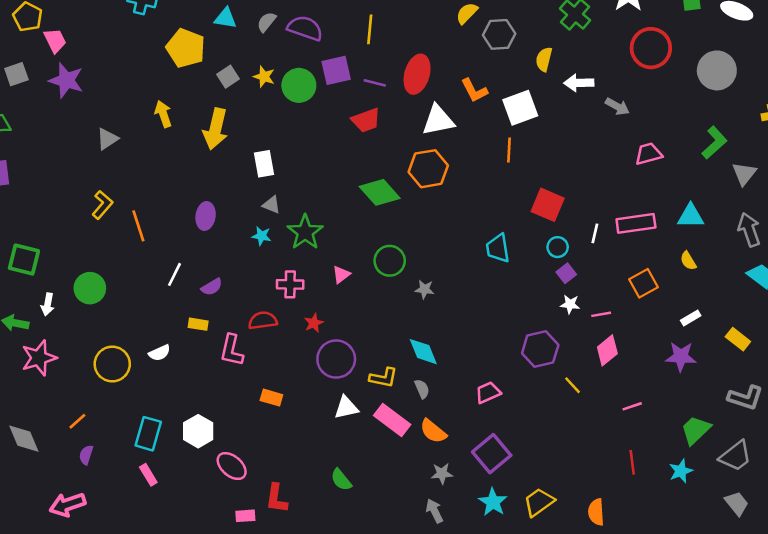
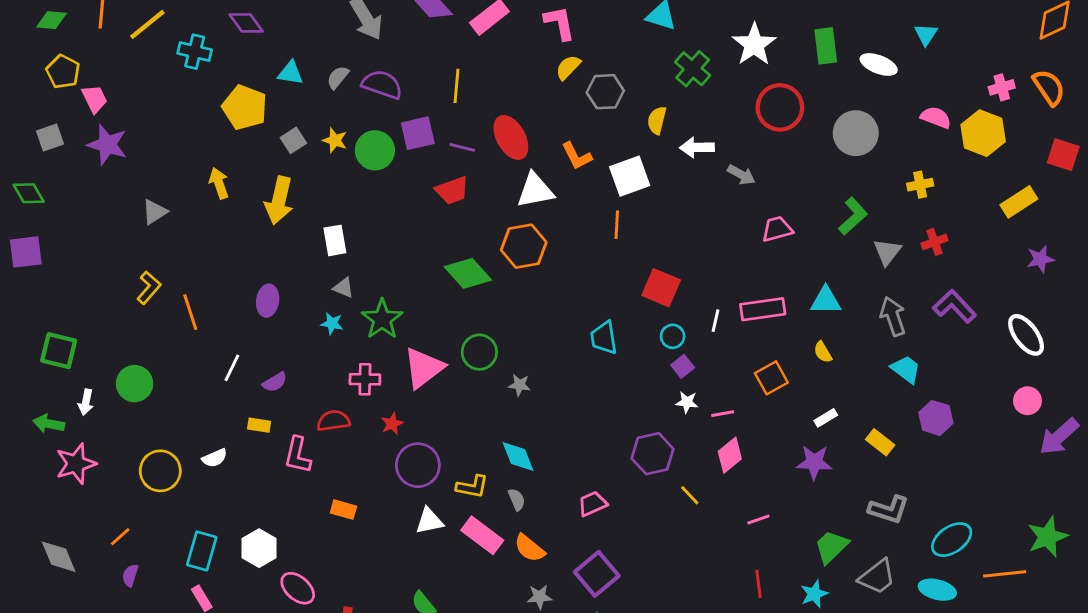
red ellipse: (417, 74) -> (511, 137), turned -45
pink triangle: (341, 274) -> (424, 368), size x2.0

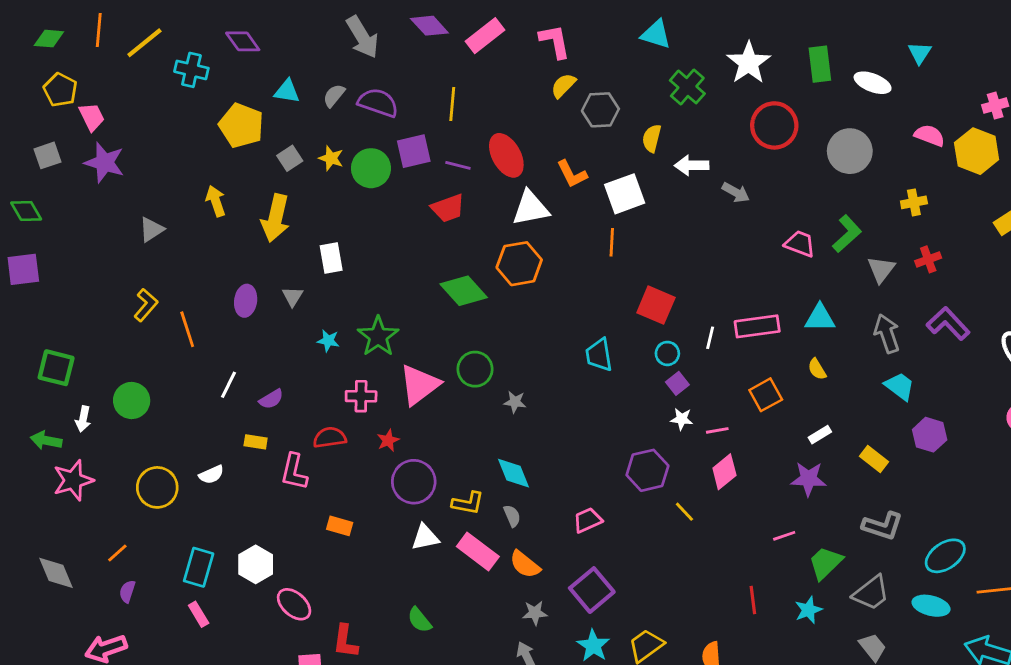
pink trapezoid: (777, 229) -> (800, 244), moved, turned 36
gray triangle: (343, 288) -> (293, 296), moved, turned 40
purple ellipse: (268, 301) -> (246, 301), moved
pink line: (758, 520) -> (784, 536), moved

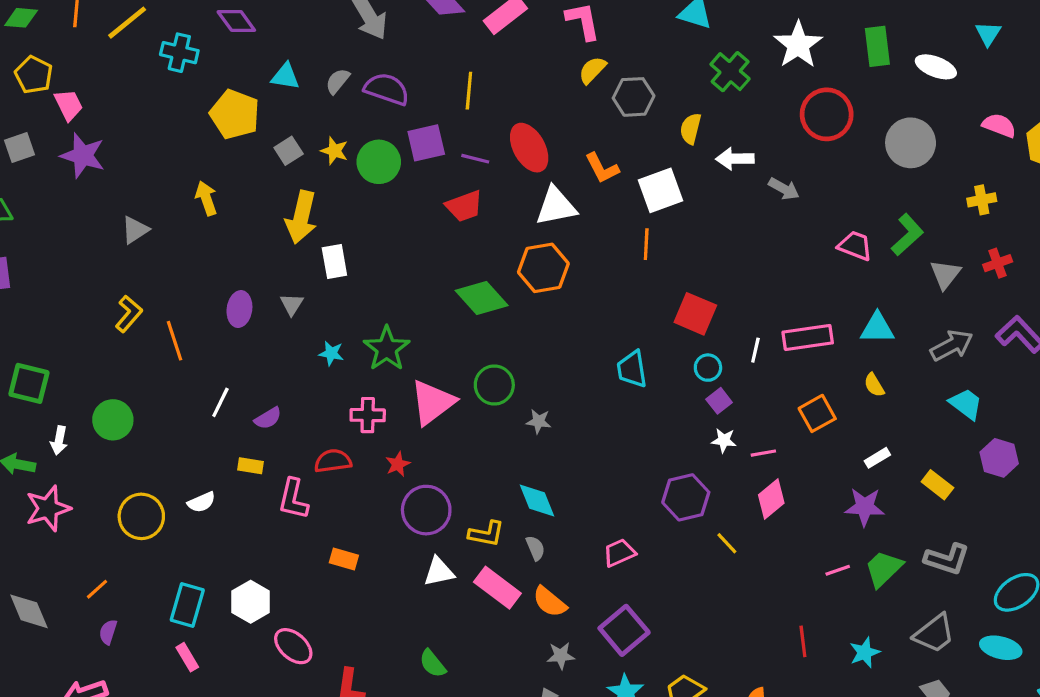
yellow arrow: (276, 218) -> (301, 217), moved
gray arrow: (887, 334) -> (952, 345), turned 81
green trapezoid: (826, 563) -> (884, 569), moved

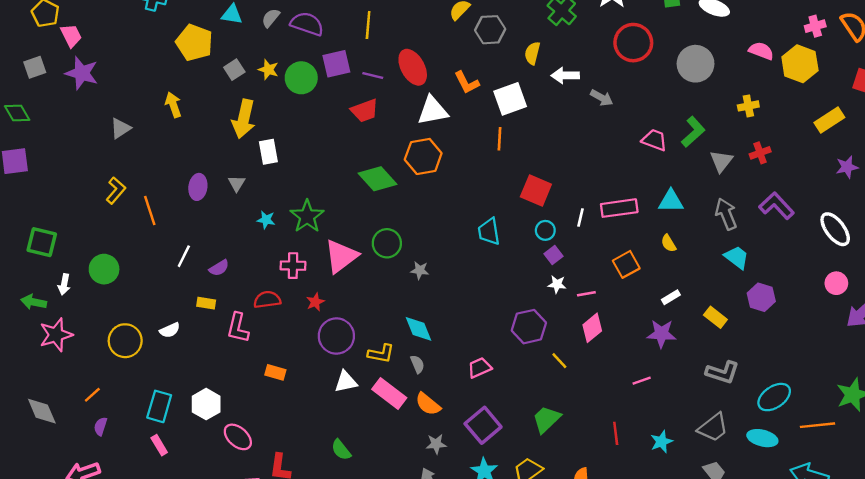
gray arrow: (952, 345) -> (726, 214), turned -84
green trapezoid: (884, 569) -> (546, 419), moved

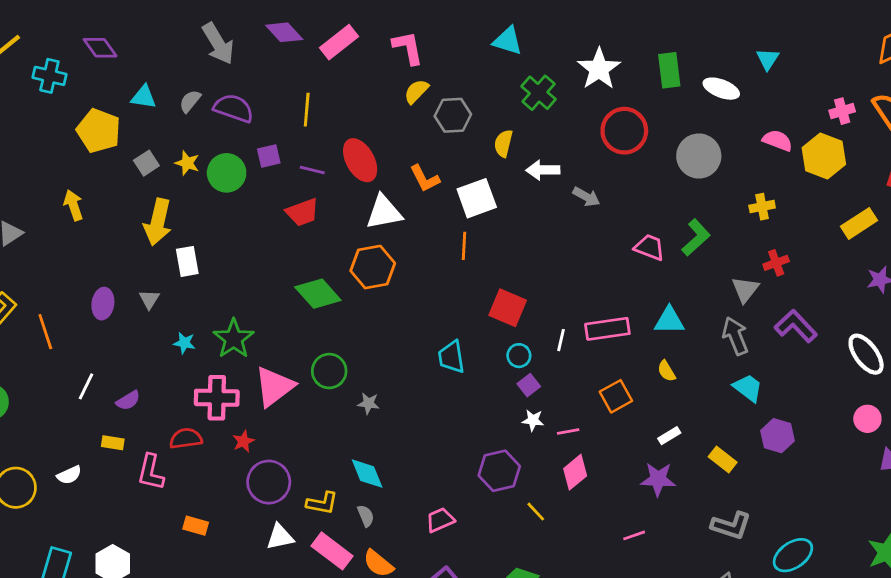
purple square: (336, 64) -> (269, 156), size x0.7
gray triangle: (721, 161) -> (745, 290), moved
pink cross: (293, 266) -> (217, 398), size x1.4

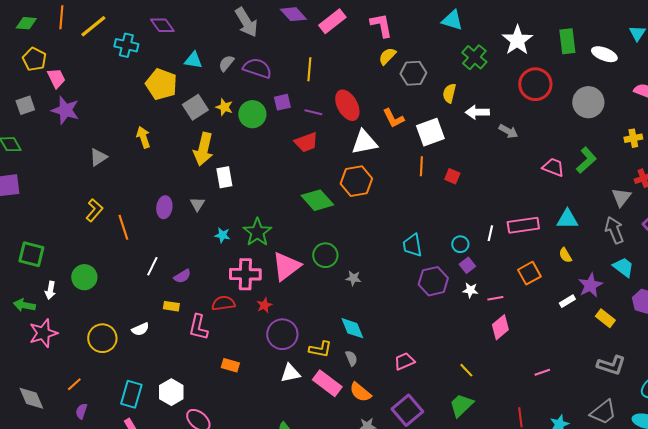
gray square: (146, 163) -> (195, 107), size x1.4
red square: (508, 308) -> (452, 176), moved, size x0.6
purple hexagon: (499, 471) -> (433, 281), moved
purple star: (658, 479) -> (590, 285), moved, turned -30
yellow line: (536, 512) -> (466, 370), moved

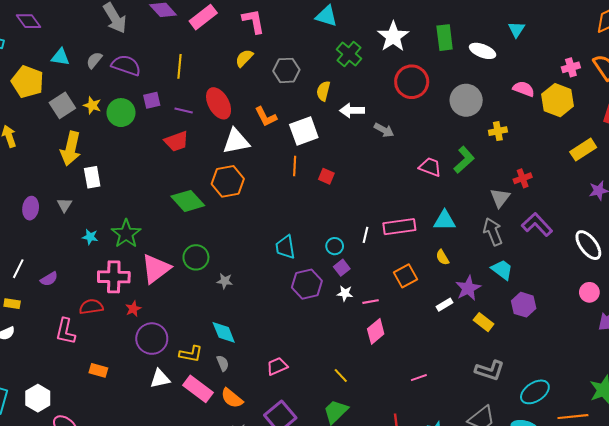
yellow semicircle: (387, 56) -> (244, 58), moved
yellow cross: (633, 138) -> (498, 131), moved
yellow rectangle: (171, 306) -> (12, 304), moved

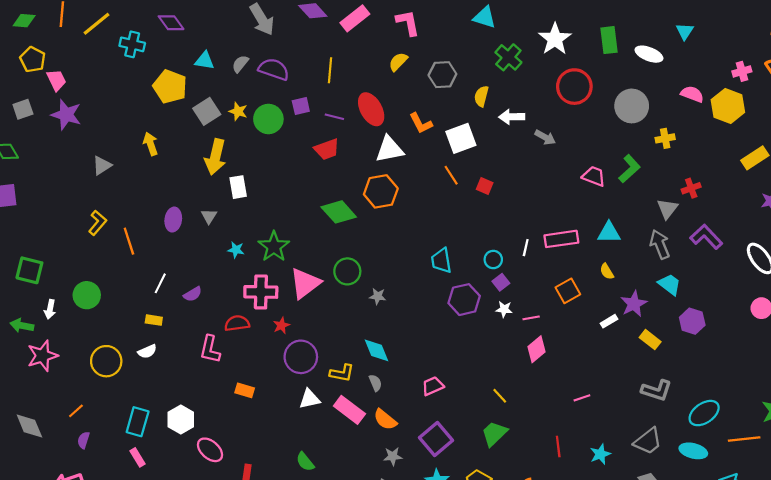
orange line: (295, 166) -> (451, 175), turned -36

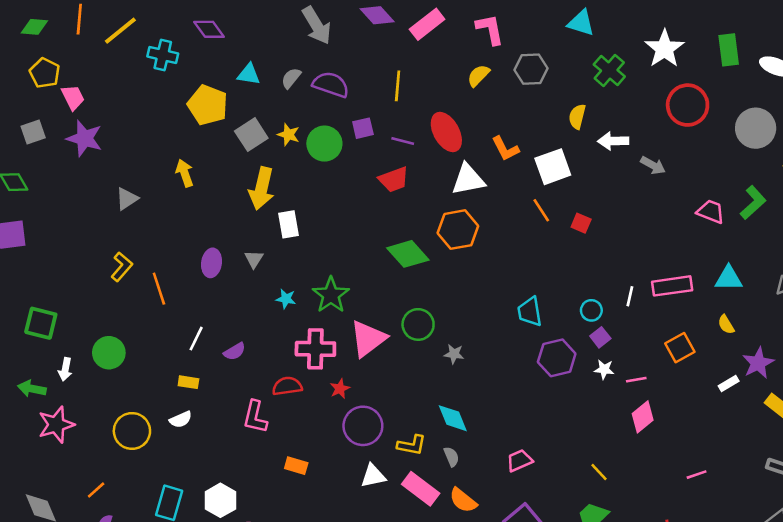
gray hexagon: (442, 75) -> (531, 69), moved

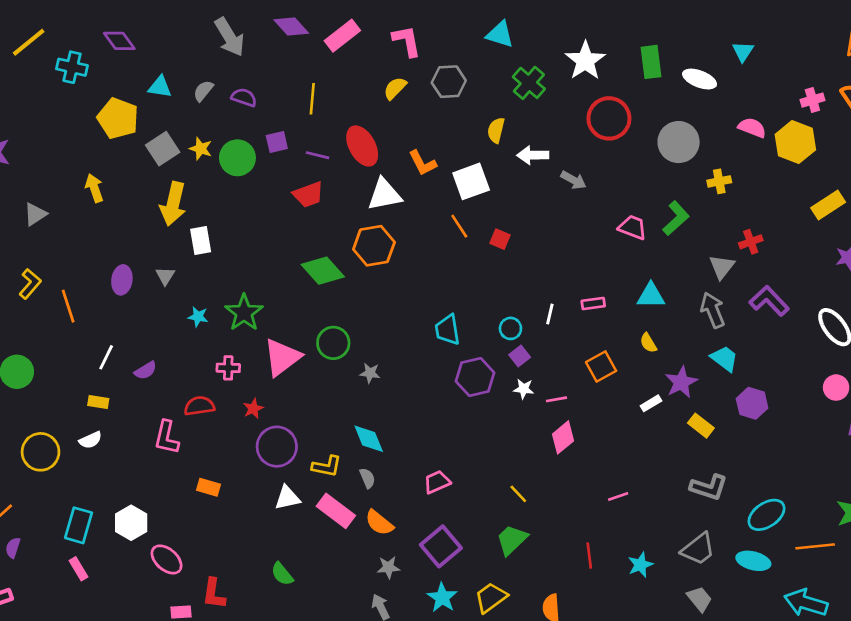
purple semicircle: (331, 85) -> (244, 97), size x0.7
pink rectangle: (672, 286) -> (593, 304), size x0.6
pink cross: (315, 349) -> (228, 368), size x0.6

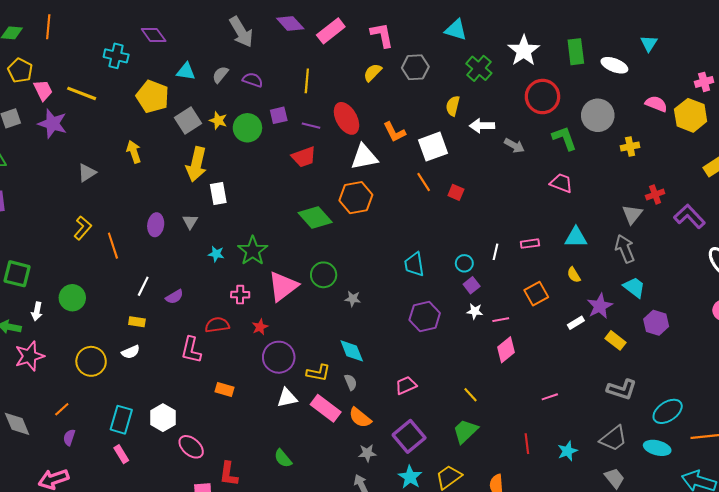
yellow line: (29, 42) -> (82, 93), moved, turned 60
green L-shape: (676, 218) -> (564, 138), moved, turned -68
purple L-shape: (769, 301) -> (689, 216), moved
purple hexagon: (475, 377) -> (425, 317), moved

